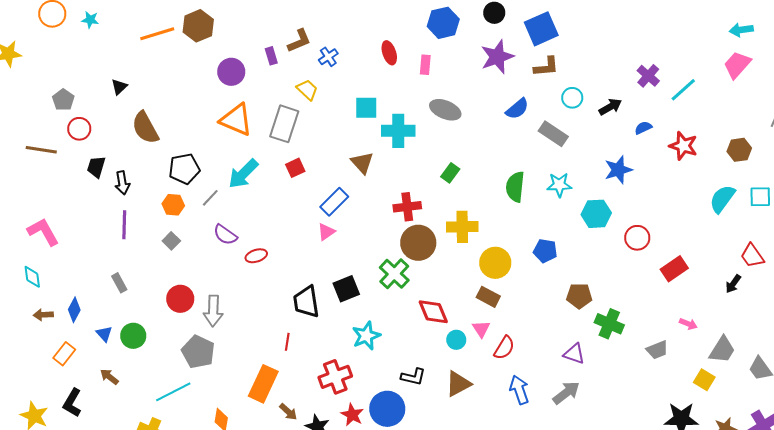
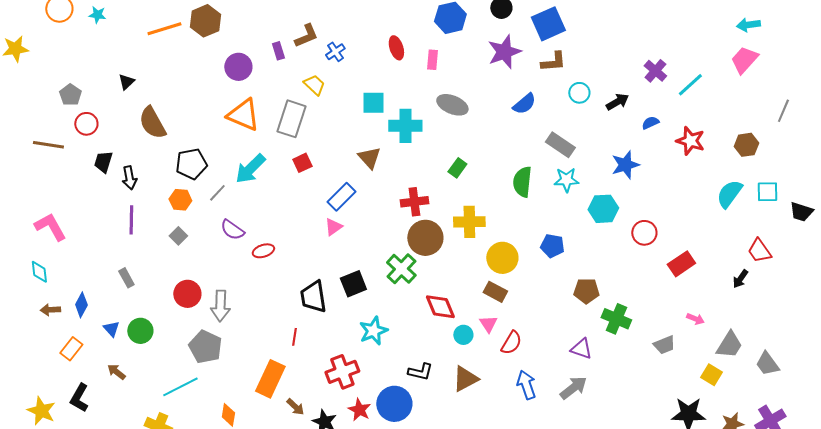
gray rectangle: (553, 134) -> (560, 145), moved

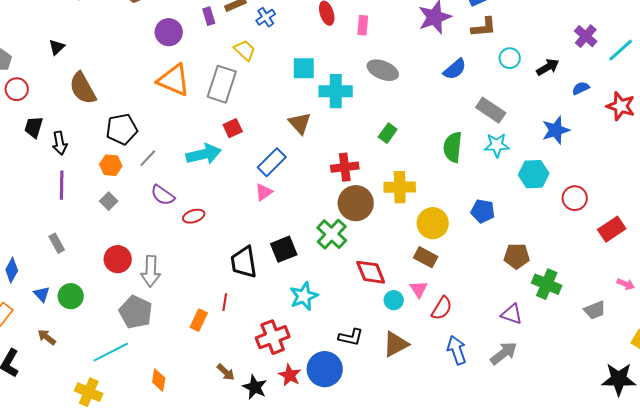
cyan arrow: (250, 169) -> (204, 154), moved, turned -148
orange rectangle: (270, 379) -> (199, 320), moved, size x0.6

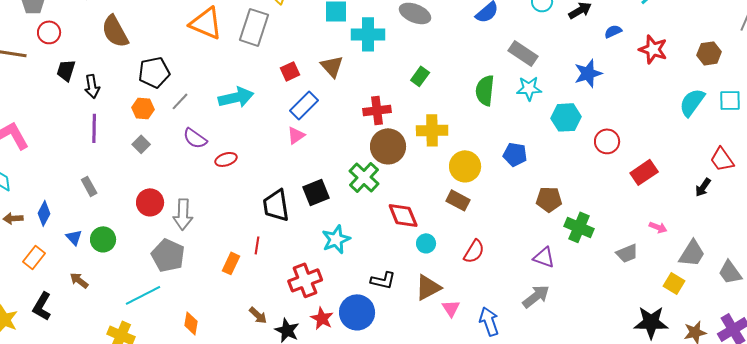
red square: (233, 128) -> (290, 71), moved
pink triangle: (419, 289) -> (451, 308), moved
blue arrow: (457, 350) -> (489, 321), moved

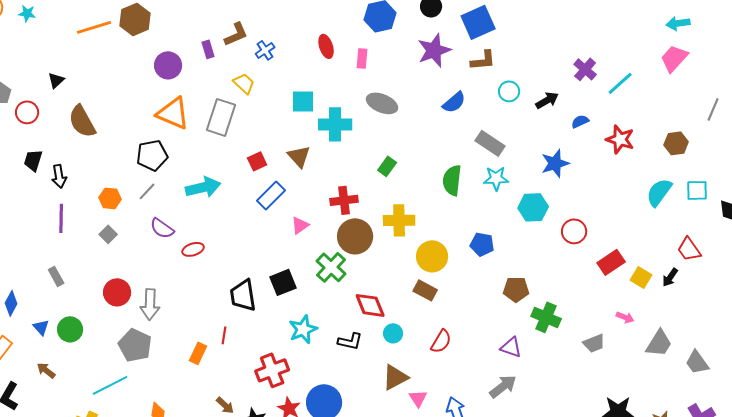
red circle: (49, 32) -> (27, 112), moved
black pentagon: (154, 72) -> (152, 155), moved
pink triangle: (296, 135) -> (300, 225), moved
black L-shape: (383, 280) -> (350, 341), moved
yellow square: (674, 283) -> (641, 277), moved

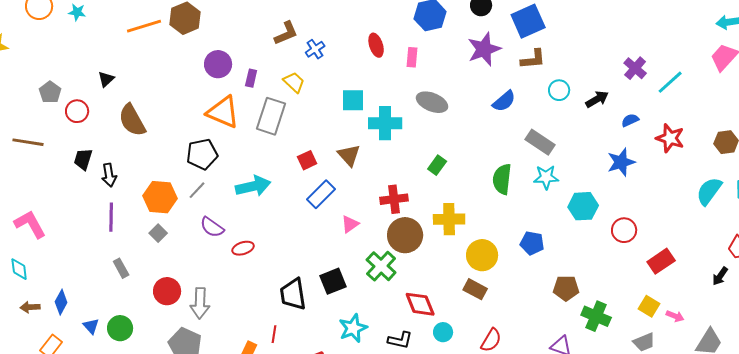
purple rectangle: (208, 49) -> (251, 78), moved, turned 30
blue star: (555, 163) -> (621, 162), moved
orange hexagon: (110, 198) -> (160, 197), size x1.5
gray rectangle: (56, 276) -> (121, 268), moved
yellow square: (641, 277) -> (649, 306), moved

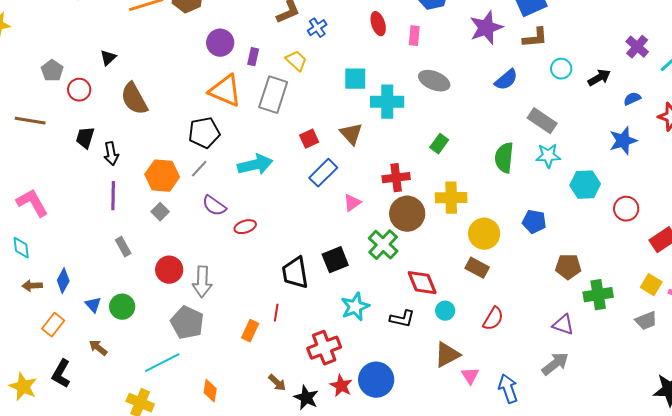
green cross: (596, 316) -> (598, 295), turned -32

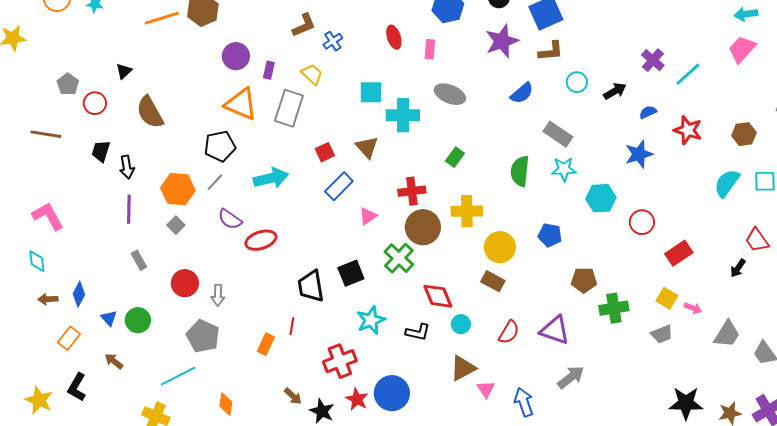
red ellipse: (245, 227) -> (261, 240), size x1.4
gray arrow: (202, 282) -> (218, 295), size x0.7
purple triangle: (563, 325) -> (555, 330), moved, size x1.4

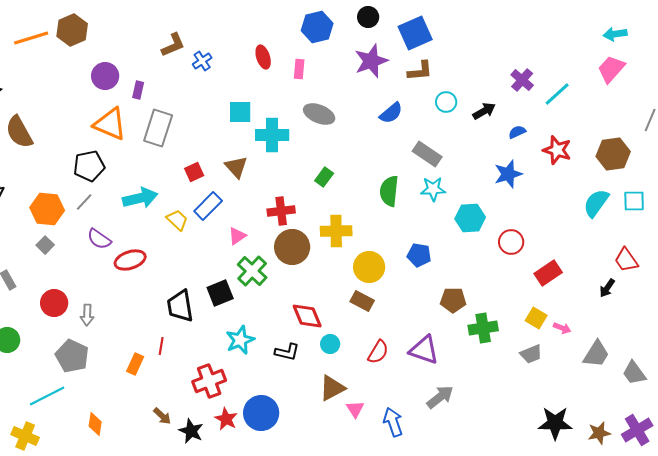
yellow trapezoid: (312, 74) -> (177, 220), moved
brown hexagon: (744, 134) -> (613, 154), size x1.4
green cross: (399, 258) -> (252, 271), moved

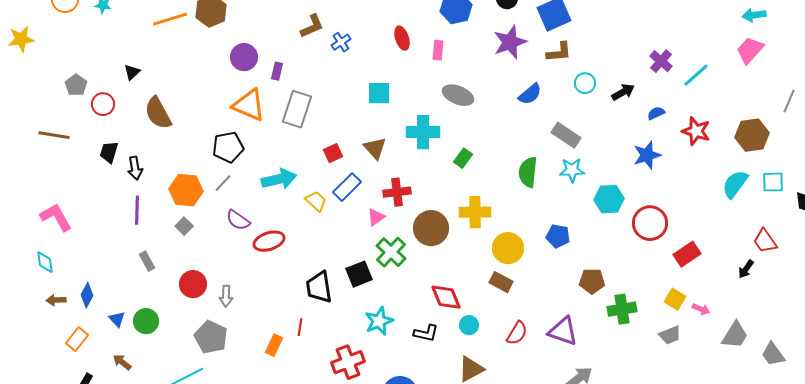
cyan cross: (272, 135) -> (423, 132), moved
red cross: (281, 211) -> (397, 192), moved
red circle: (511, 242) -> (650, 223), size x1.4

